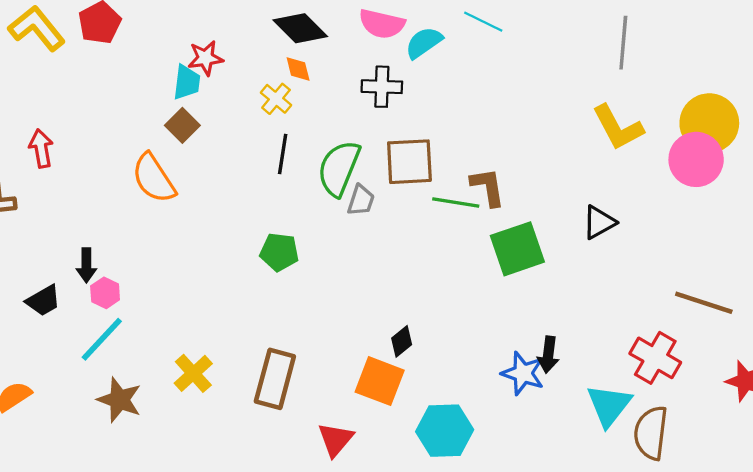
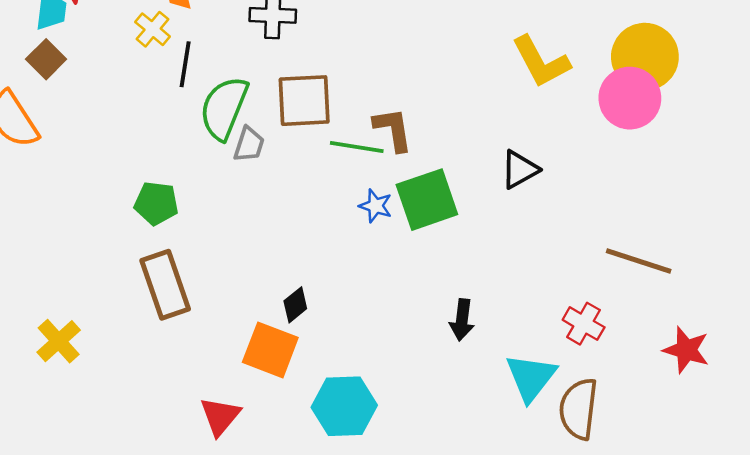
black line: (283, 154) -> (185, 64), moved
red cross: (655, 358) -> (584, 324), size x0.7
blue star: (523, 373) -> (376, 206), moved, size x0.7
brown rectangle: (275, 379) -> (165, 285), moved, turned -34

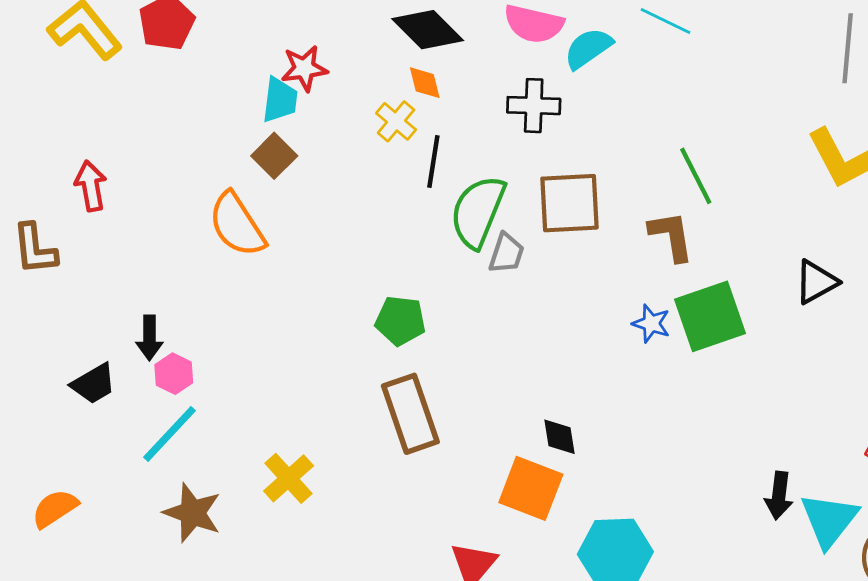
green line: (357, 147) -> (696, 176), moved, turned 54
black diamond: (295, 305) -> (559, 437), turned -60
black arrow: (462, 320) -> (779, 496), moved

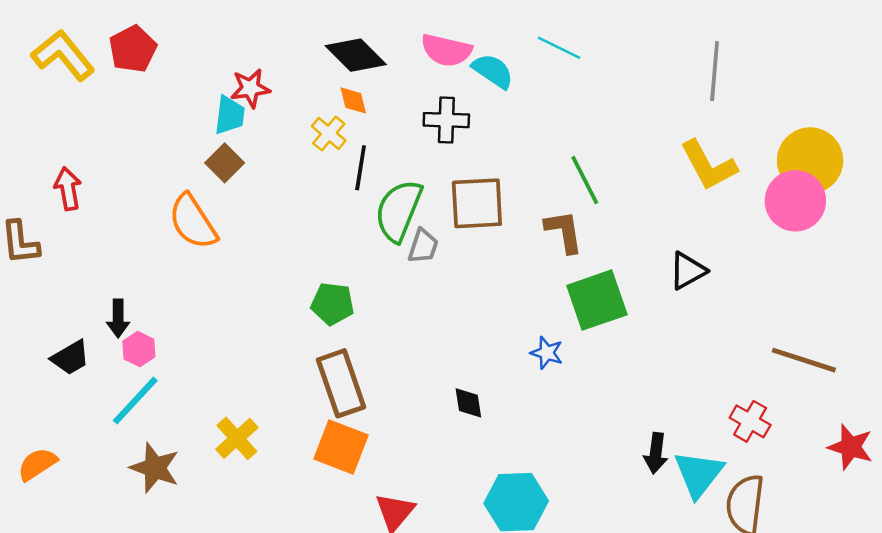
cyan semicircle: (588, 48) -> (493, 71), turned 69
blue star: (651, 324) -> (547, 353), moved
orange square: (531, 488) -> (341, 447), moved

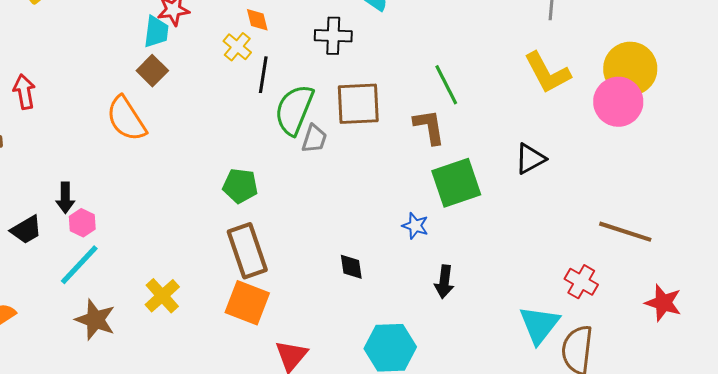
black arrow: (656, 453) -> (444, 282), moved

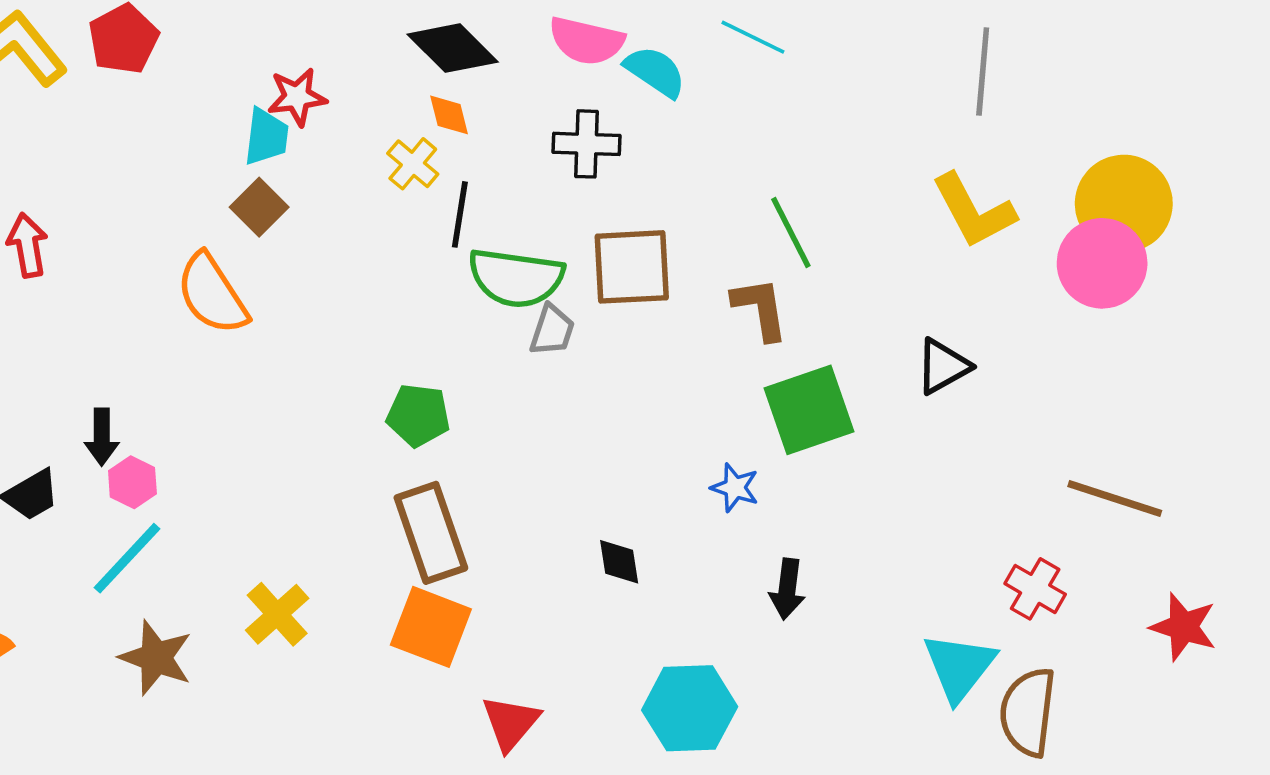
green semicircle: (294, 110) -> (516, 278), turned -104

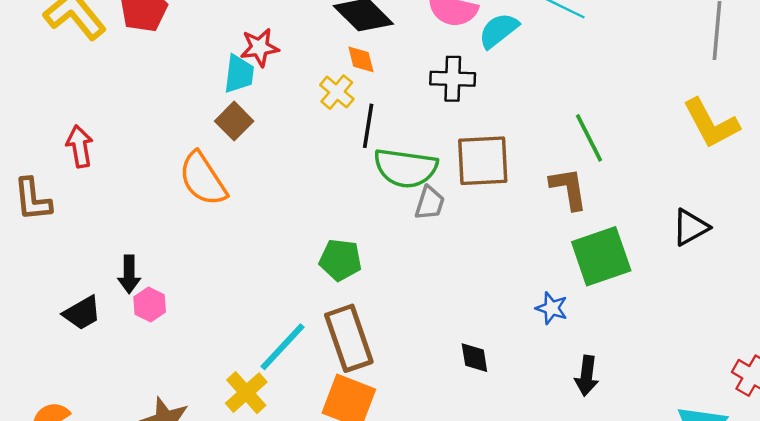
cyan semicircle: (655, 72) -> (499, 30), turned -72
cyan line: (127, 558) -> (282, 347), moved

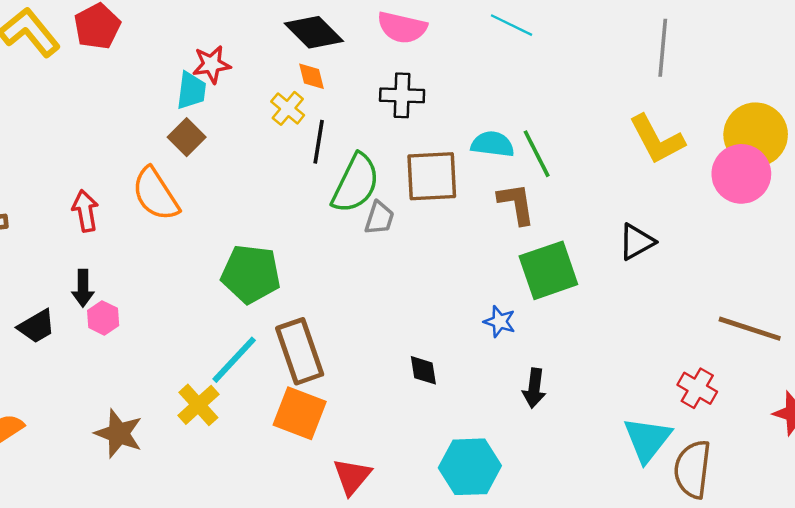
cyan semicircle: (499, 30) -> (492, 144), moved, turned 45
red arrow: (80, 146) -> (85, 211), moved
green semicircle: (406, 168) -> (356, 183), turned -72
green pentagon: (340, 260) -> (251, 274), moved, size x1.4

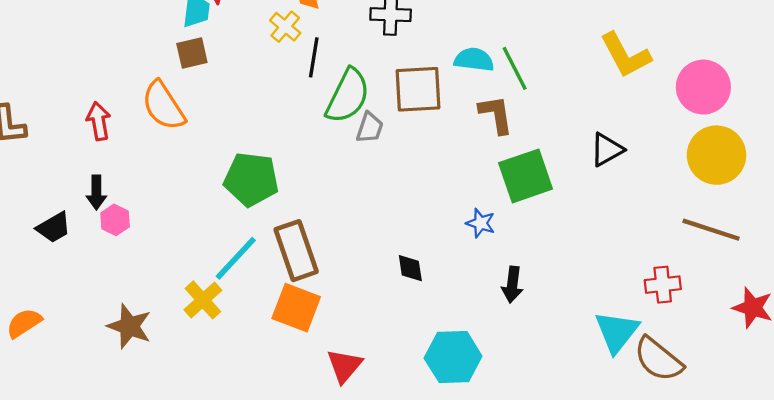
yellow circle: (756, 135) -> (717, 155), moved
brown square: (187, 137) -> (192, 53), turned 32
red cross: (697, 388) -> (663, 285), turned -36
brown semicircle: (693, 469) -> (658, 359), turned -58

